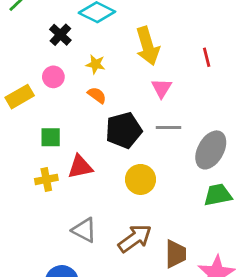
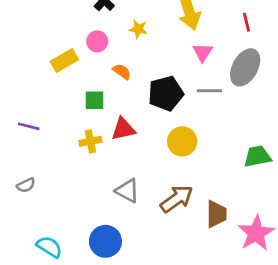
orange semicircle: (97, 95) -> (122, 72), moved
gray ellipse: (211, 150) -> (245, 67), moved

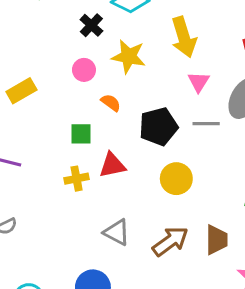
yellow star: (138, 29) -> (129, 56), size x1.6
yellow rectangle: (64, 61) -> (21, 91), moved
brown trapezoid: (216, 214) -> (217, 240), moved

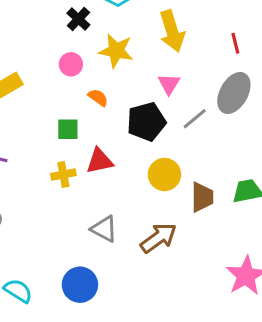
pink triangle: (199, 82) -> (169, 84), moved
gray line: (206, 124) -> (195, 119), turned -40
brown trapezoid: (217, 240) -> (202, 197), moved

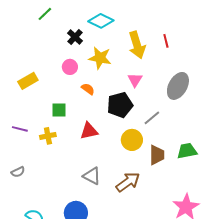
red line: (235, 43) -> (166, 41), moved
gray line: (195, 119) -> (152, 118), moved
green square: (68, 129) -> (59, 110), moved
yellow cross: (63, 174) -> (48, 136), moved

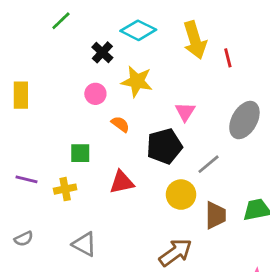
yellow arrow: (137, 45) -> (195, 40), moved
yellow rectangle: (28, 81) -> (21, 95), moved, turned -60
gray triangle: (92, 176) -> (84, 244), moved

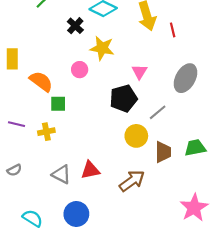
pink circle: (95, 94) -> (80, 70), moved
orange semicircle: (120, 124) -> (41, 81), moved, size x1.6
red triangle: (122, 182) -> (90, 170), moved

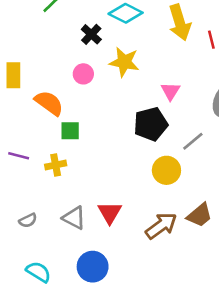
pink circle: (80, 70) -> (83, 74), moved
brown trapezoid: (163, 152) -> (199, 215), moved, turned 50
gray semicircle: (14, 170) -> (28, 220), moved
red triangle: (90, 170) -> (110, 213), turned -48

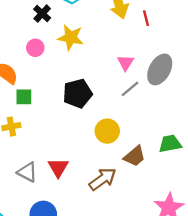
pink triangle: (170, 91) -> (125, 63), moved
black pentagon: (151, 124) -> (78, 93), moved
gray line: (193, 141) -> (130, 89), moved
brown trapezoid: (199, 215) -> (135, 156), moved

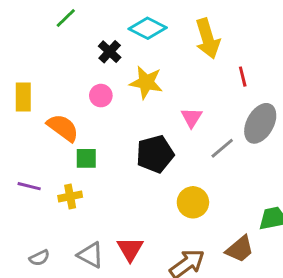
red line: (146, 18) -> (243, 77), moved
pink triangle: (125, 63) -> (191, 117), moved
brown trapezoid: (135, 156) -> (240, 249), moved

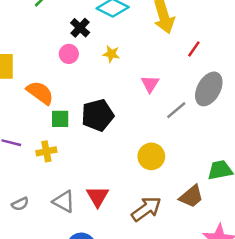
red line: (243, 77) -> (194, 49), turned 49
yellow star: (146, 82) -> (111, 54), size x0.6
pink circle: (101, 96) -> (69, 54), moved
black pentagon: (155, 154) -> (98, 115), moved

